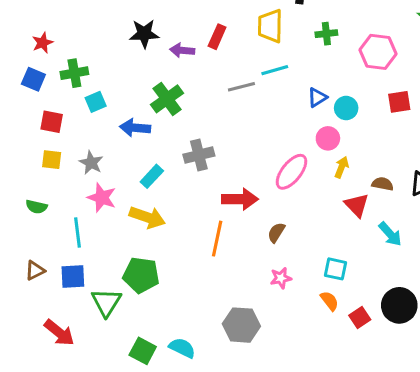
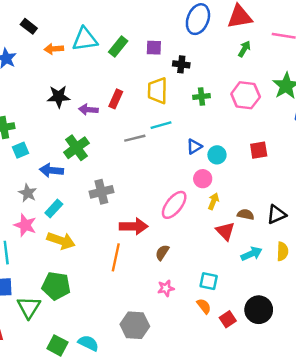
pink hexagon: (378, 52) -> (246, 95), moved
gray star: (91, 163) -> (28, 193), moved
cyan rectangle: (152, 176) -> (54, 208), moved
cyan arrow: (390, 234) -> (252, 254), turned -72

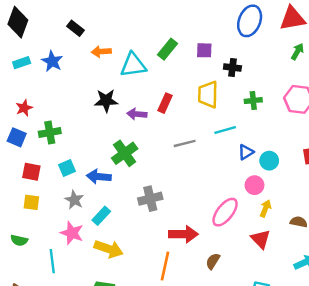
cyan triangle: (85, 39) -> (133, 65), moved
cyan line: (161, 125) -> (225, 130), moved
cyan square: (20, 150) -> (67, 168), moved
red triangle: (225, 231) -> (261, 239), moved

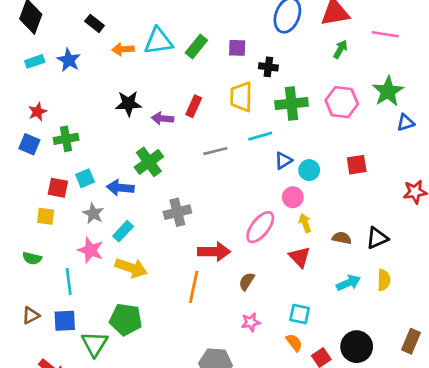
cyan triangle: (133, 65) -> (158, 41), moved
green cross: (253, 101) -> (291, 104), size x1.6
red square: (31, 172) -> (58, 188), moved
yellow arrow: (266, 208) -> (305, 223), turned -42

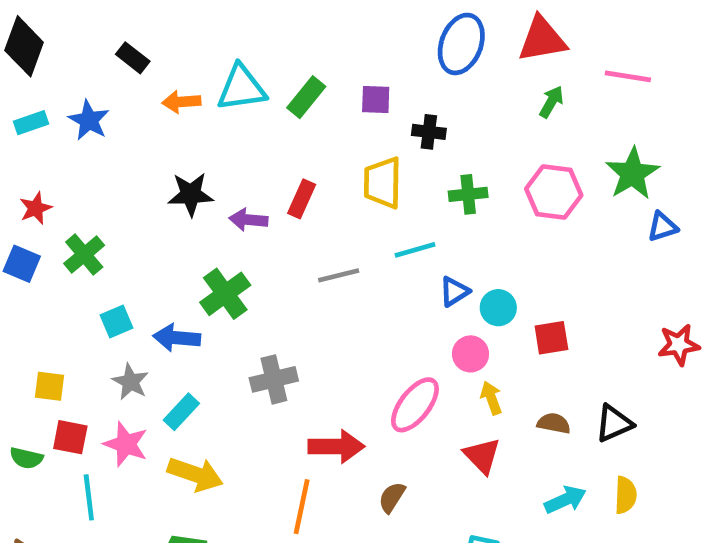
green cross: (291, 104) -> (468, 194), size x0.7
green cross: (66, 139) -> (84, 254), turned -30
red square: (357, 165) -> (551, 338), moved
red square: (58, 188) -> (70, 437), moved

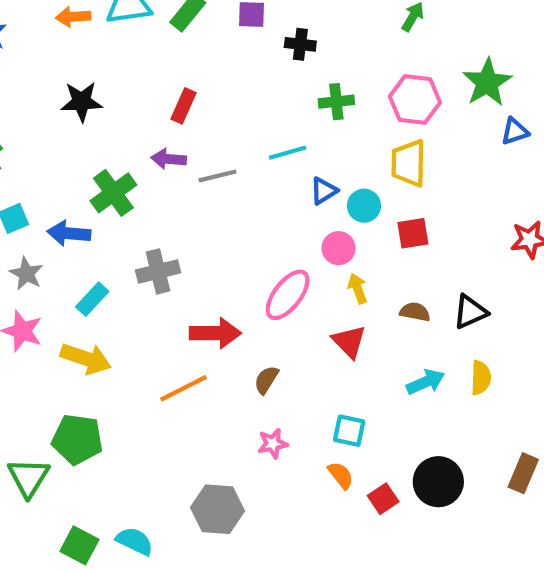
yellow trapezoid: (383, 183) -> (409, 163), moved
purple arrow: (248, 220) -> (169, 159), moved
cyan rectangle: (181, 412) -> (92, 299), moved
orange line: (302, 507) -> (183, 388), turned 51

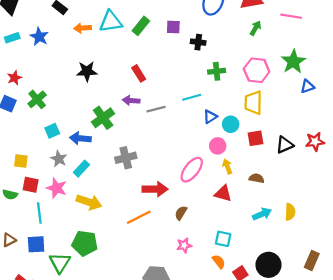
red rectangle: (183, 106) -> (139, 73), turned -56
cyan rectangle: (92, 299) -> (81, 169), moved
black triangle: (470, 312) -> (285, 145), moved
red triangle: (349, 342) -> (223, 193), turned -30

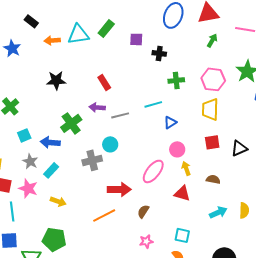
green rectangle: (141, 26) -> (106, 28), moved
cyan circle: (231, 124) -> (110, 144), moved
yellow arrow: (89, 202) -> (58, 201), size x0.7

